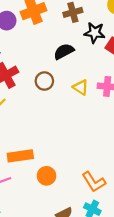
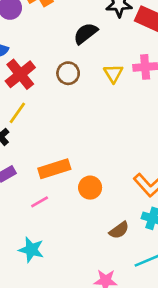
yellow triangle: (81, 87) -> (113, 73), turned 35

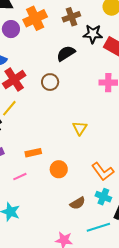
yellow triangle: (113, 73) -> (80, 128), moved
orange rectangle: (54, 169) -> (33, 153), size x0.7

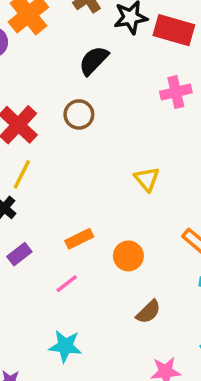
brown semicircle: (78, 203) -> (148, 312), moved

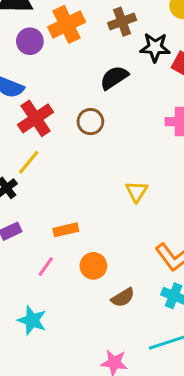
orange circle: (128, 256) -> (93, 266), moved
pink line: (67, 284) -> (46, 266), turned -30
brown semicircle: (148, 312) -> (123, 298), moved

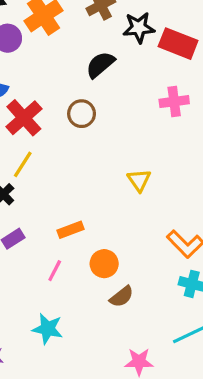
brown semicircle: (123, 298) -> (122, 297), moved

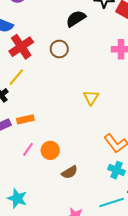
orange rectangle: (71, 230) -> (25, 119), moved
orange circle: (104, 264) -> (50, 150), moved
cyan star: (48, 329) -> (17, 198), moved

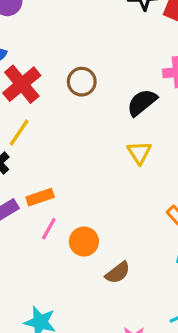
black semicircle: (76, 19) -> (142, 102), moved
pink line: (28, 149) -> (49, 229), moved

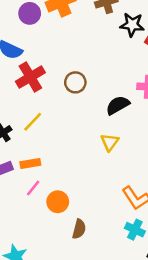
yellow line: (19, 132) -> (33, 122), moved
brown semicircle: (118, 273) -> (79, 229), turned -48

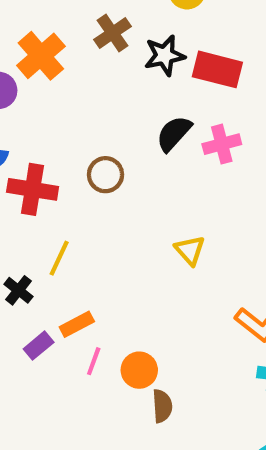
red cross: (30, 77) -> (33, 189), turned -32
black semicircle: (118, 105) -> (174, 134), moved
brown semicircle: (79, 229) -> (162, 406), moved

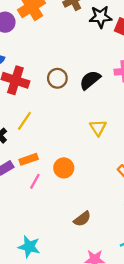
black semicircle: (174, 134) -> (90, 80), moved
orange circle: (139, 370) -> (64, 168), moved
brown semicircle: (162, 406) -> (82, 219), moved, turned 48

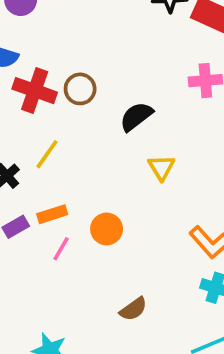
brown circle: (57, 78) -> (80, 89), moved
black semicircle: (90, 80) -> (136, 117), moved

